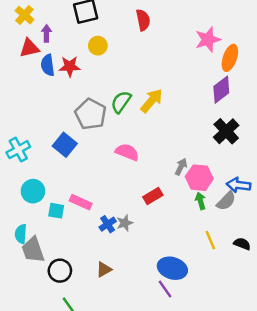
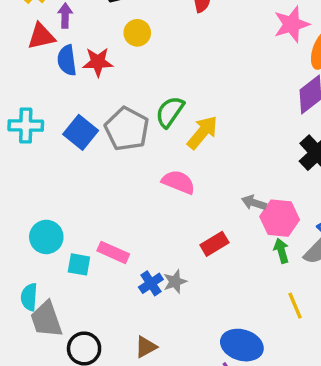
yellow arrow: (152, 101) -> (202, 132), moved
blue square: (65, 145) -> (81, 132), moved
cyan cross: (18, 150) -> (26, 125), moved, turned 30
gray arrow: (181, 167) -> (254, 203), turned -98

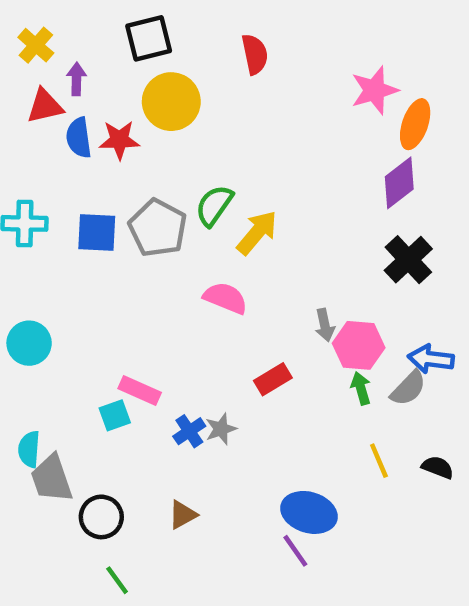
yellow circle: (137, 33) -> (171, 102), size x1.6
blue square: (81, 132) -> (97, 233), turned -36
gray arrow: (254, 203) -> (325, 325), turned -120
cyan circle: (46, 237) -> (29, 343), moved
cyan square: (79, 264) -> (115, 415), moved, turned -30

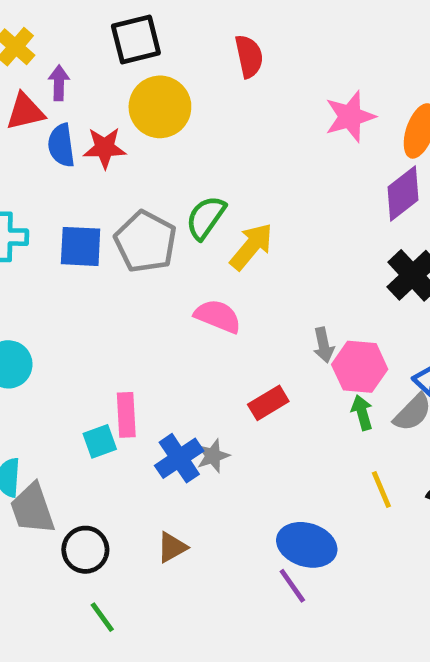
pink star: (374, 90) -> (350, 117), moved
pink rectangle: (140, 391) -> (126, 415), turned 63
blue cross: (189, 431) -> (179, 458), size x1.4

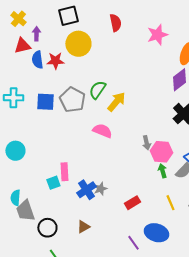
pink star: (350, 117) -> (157, 35), moved
red rectangle: (268, 403) -> (132, 203), moved
blue ellipse: (307, 545) -> (156, 233), moved

